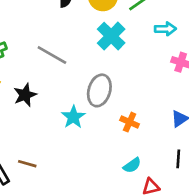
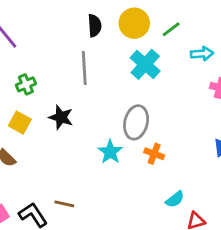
gray line: (52, 55) -> (84, 68), moved, turned 60
black star: (25, 95) -> (61, 117), moved, turned -30
orange cross: (130, 122) -> (154, 154), moved

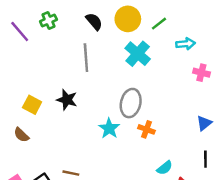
black semicircle: (95, 26) -> (94, 21), turned -36
green cross: (26, 84) -> (48, 21), moved

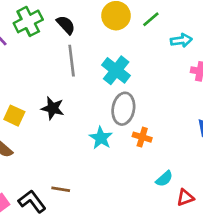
green cross: (48, 21) -> (28, 21), size x1.5
black semicircle: (94, 21) -> (66, 25), moved
cyan cross: (138, 54) -> (116, 70), moved

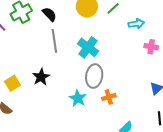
black star: (53, 108) -> (41, 77), turned 30
yellow square: (14, 116) -> (12, 83), turned 35
orange cross: (142, 137) -> (109, 97), turned -32

